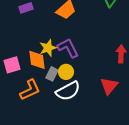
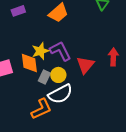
red triangle: (109, 86) -> (85, 65), moved
orange L-shape: (30, 90) -> (41, 109), moved

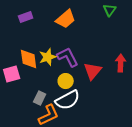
orange diamond: (29, 63) -> (29, 59), moved
gray rectangle: (44, 77) -> (40, 98), moved

